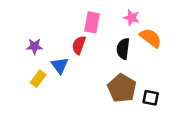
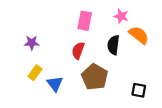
red semicircle: (79, 45) -> (78, 50), moved
blue triangle: (60, 65) -> (55, 84), moved
brown pentagon: (122, 88) -> (95, 77), moved

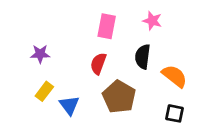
orange semicircle: (139, 35) -> (174, 76), moved

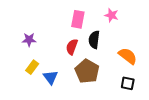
black semicircle: (143, 57) -> (94, 40), moved

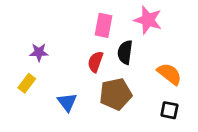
pink star: (111, 15) -> (148, 20), size x1.5
yellow rectangle: (32, 67) -> (27, 83), moved
brown pentagon: (87, 71) -> (116, 94), turned 30

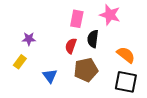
black square: (169, 110) -> (126, 82), size x1.6

